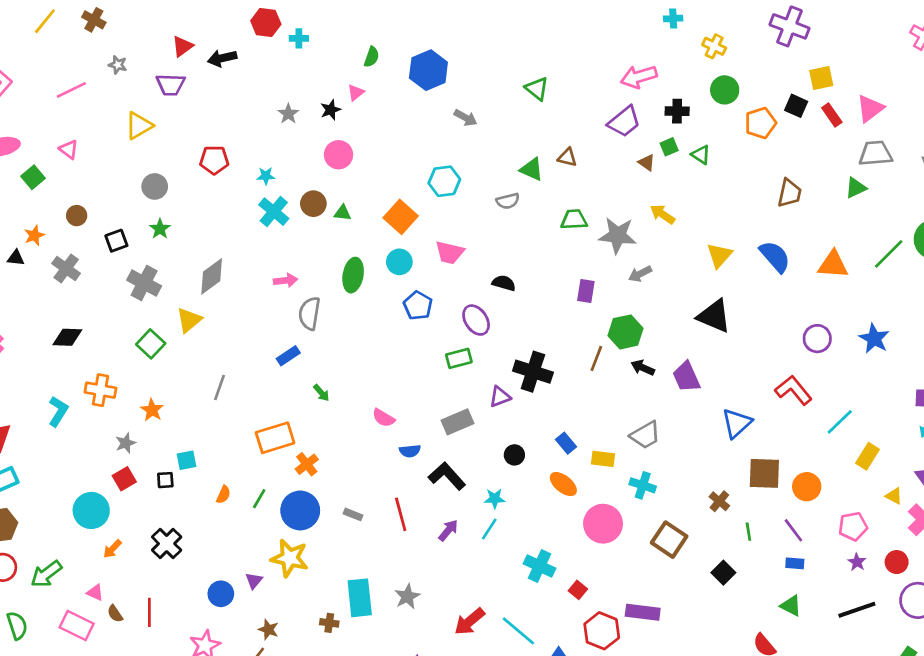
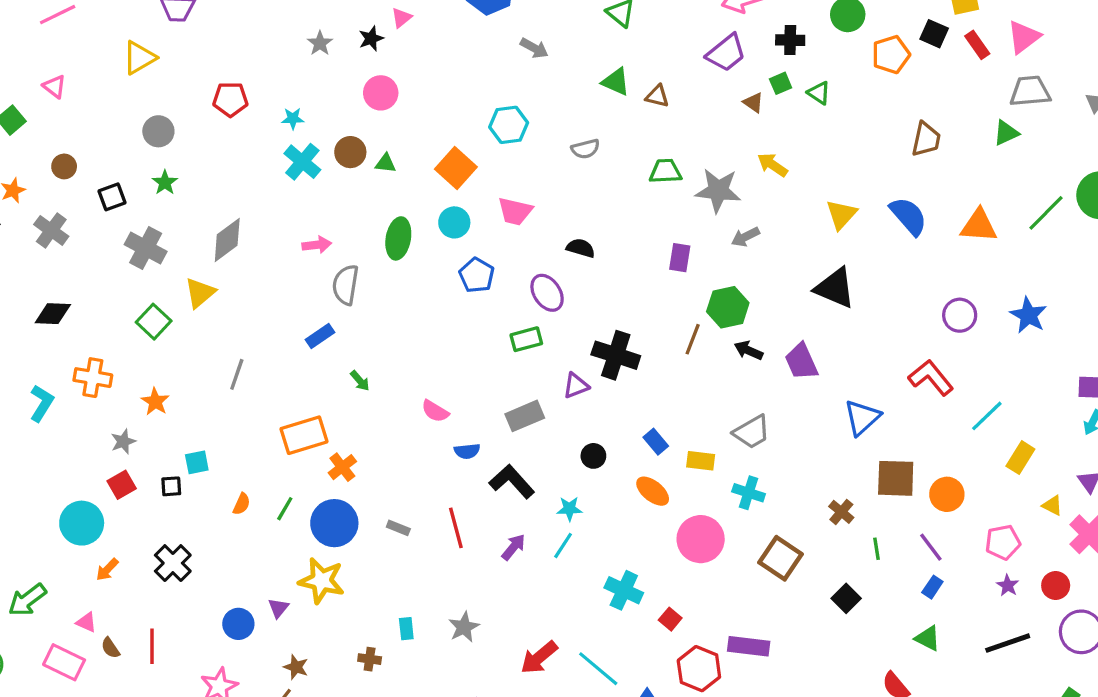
green triangle: (532, 169) -> (616, 82), moved
blue rectangle: (795, 563) -> (932, 587), turned -60
cyan rectangle: (360, 598) -> (406, 629), size x0.5

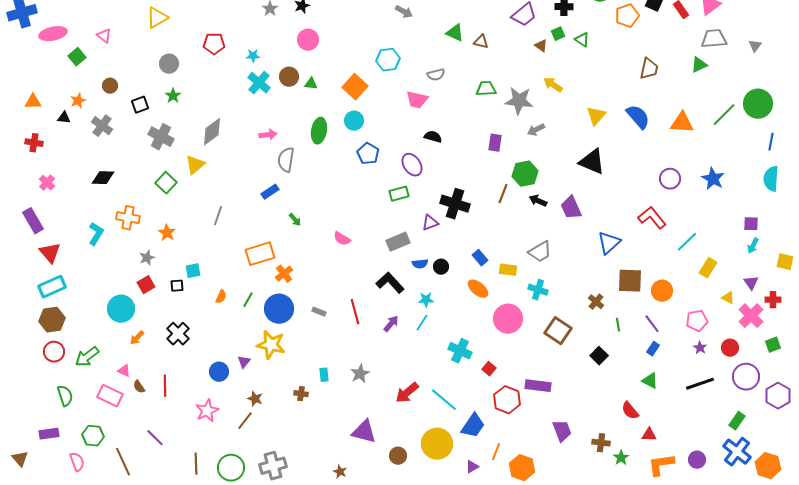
pink trapezoid: (515, 211) -> (417, 100), moved
blue semicircle: (467, 451) -> (420, 264), moved

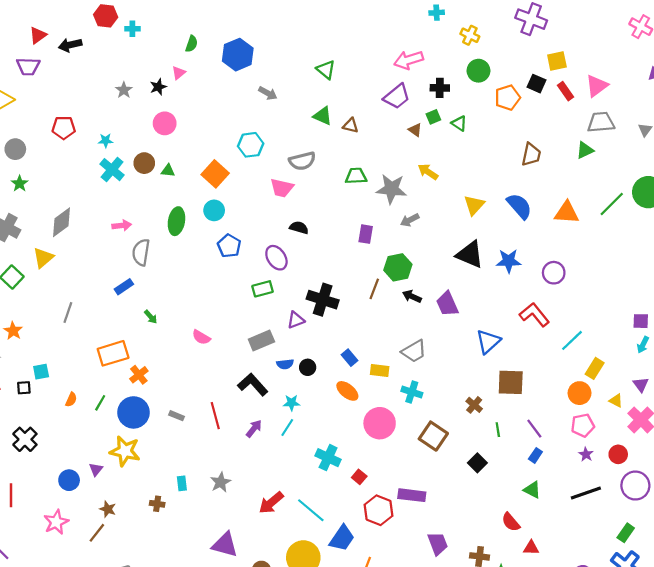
gray semicircle: (436, 75) -> (302, 161), size x1.4
blue star: (713, 179) -> (509, 261), moved, turned -30
orange circle: (662, 291) -> (580, 393), moved

